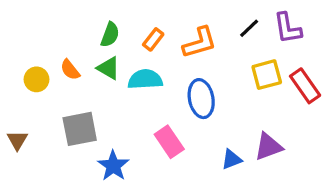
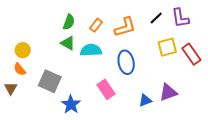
orange semicircle: (70, 70) -> (20, 69), moved
gray square: (80, 129) -> (50, 81), turned 35

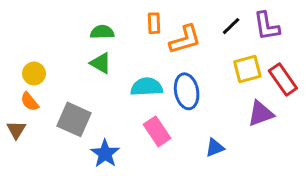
green semicircle: (69, 22) -> (102, 32), turned -112
orange rectangle: (96, 25) -> (154, 23), moved, turned -40
cyan semicircle: (91, 50) -> (147, 87), moved
purple triangle: (168, 92) -> (261, 114), moved

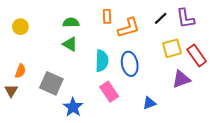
yellow circle: (34, 74) -> (20, 27), moved
cyan semicircle: (147, 87) -> (102, 61), turned 95
orange semicircle: (30, 102) -> (20, 71), turned -120

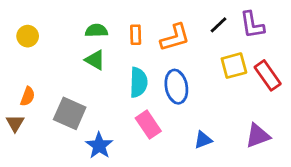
orange rectangle: (107, 16) -> (136, 35), moved
purple triangle: (181, 79) -> (258, 136), moved

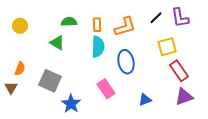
green triangle: (95, 60) -> (57, 43), moved
red rectangle: (268, 75) -> (179, 71), moved
cyan semicircle: (138, 82) -> (98, 47), moved

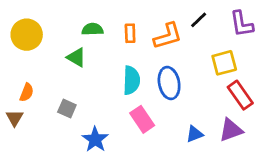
black line: (156, 18) -> (199, 20), moved
yellow circle: (20, 26) -> (27, 35), size x1.5
cyan semicircle: (98, 47) -> (131, 80), moved
gray square: (50, 81) -> (67, 109), size x0.6
purple triangle: (184, 97) -> (231, 130), moved

